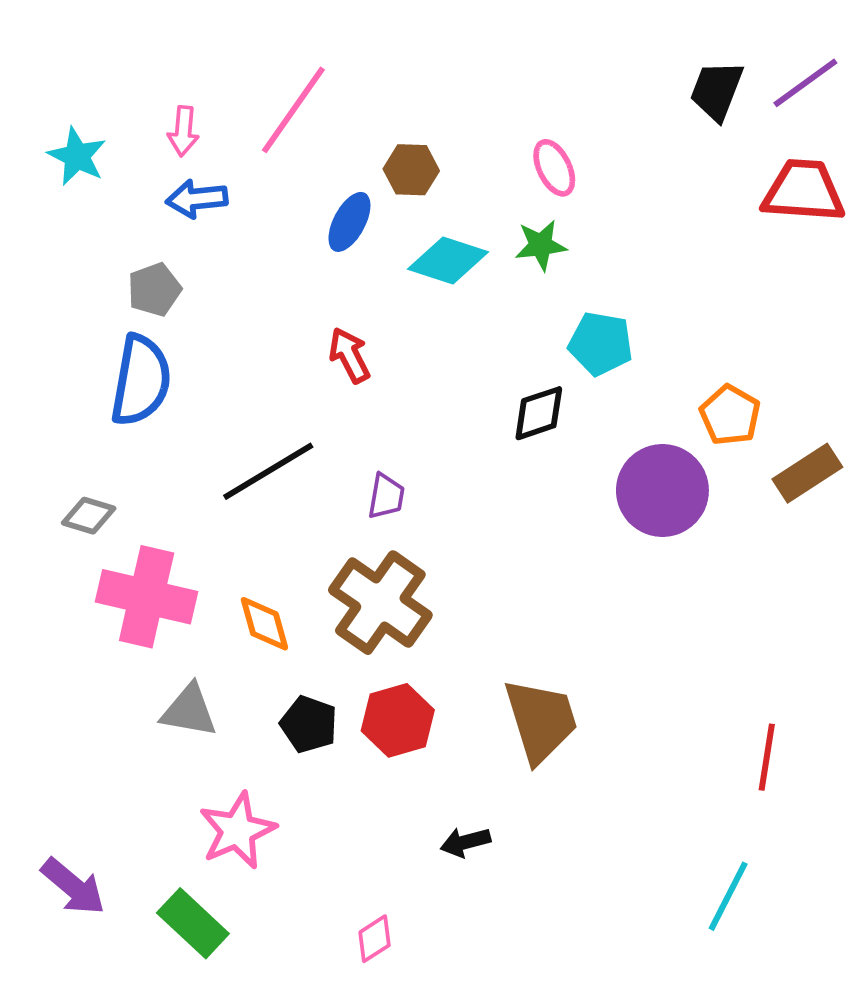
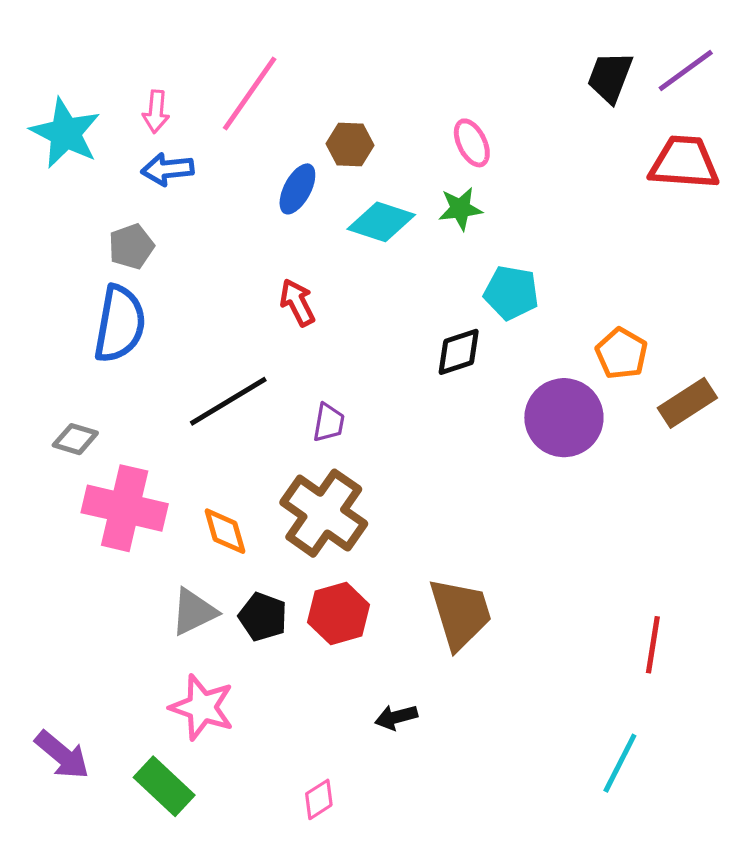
cyan star: (77, 156) -> (65, 133), size x1.4
gray triangle: (189, 711) -> (194, 612), moved, turned -36
pink star: (237, 831) -> (202, 707), turned -30

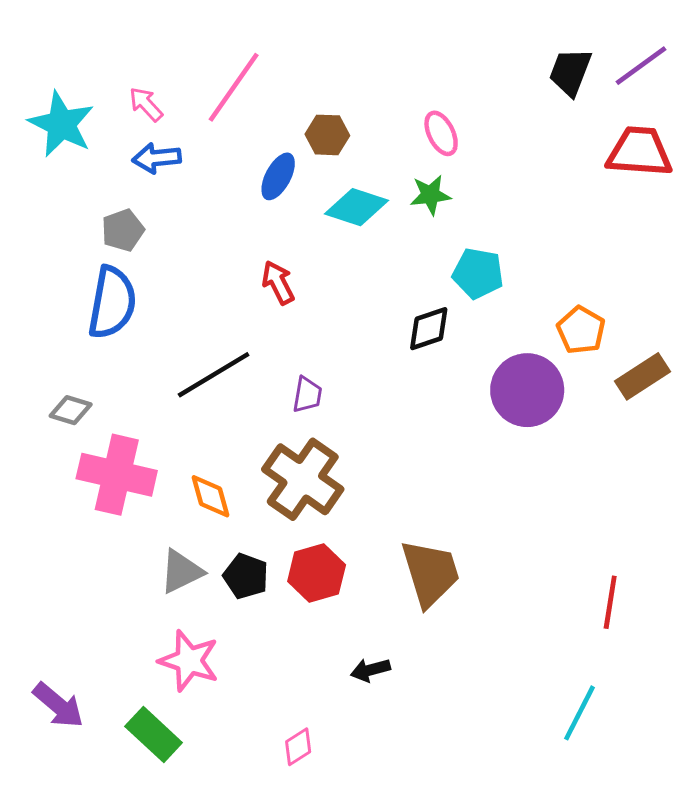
pink arrow: (156, 112) -> (146, 104), turned 132

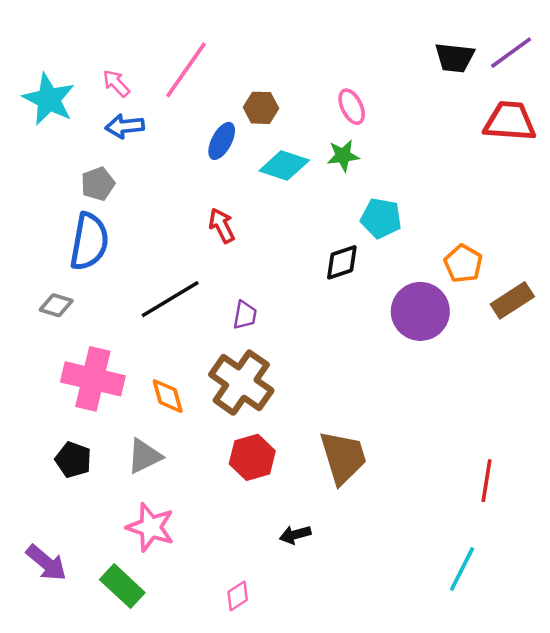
black trapezoid: (570, 72) -> (455, 58), turned -105
gray diamond: (71, 410) -> (56, 305), moved
black pentagon: (246, 576) -> (73, 460), moved

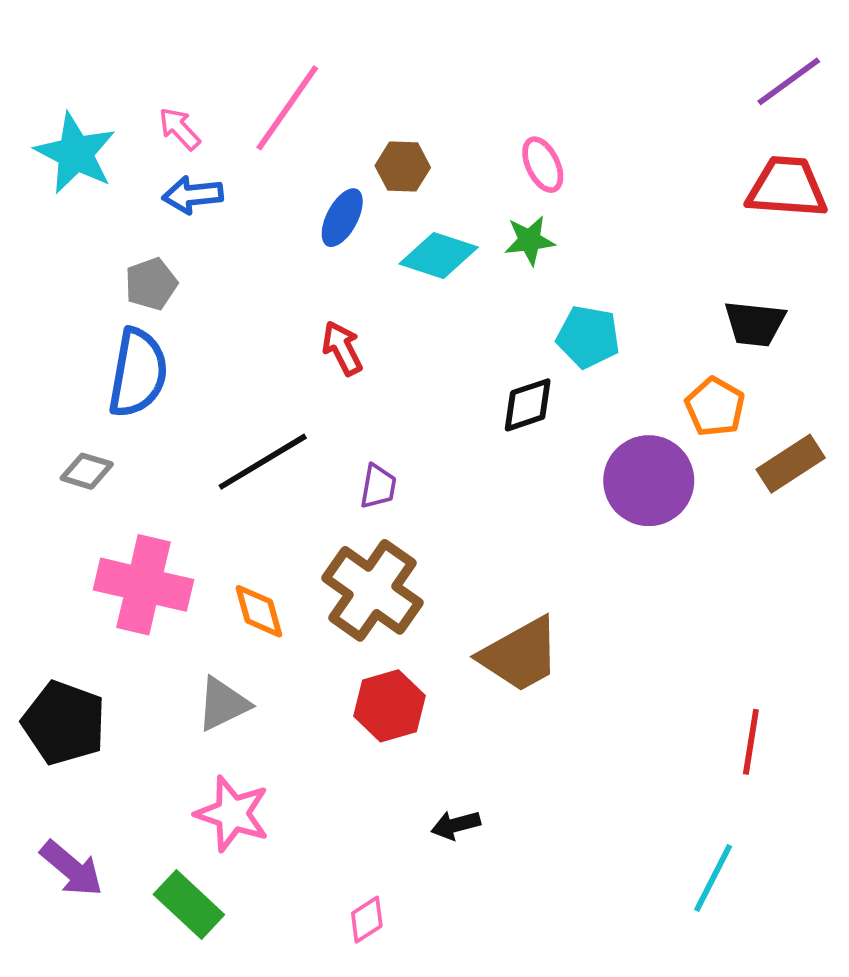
black trapezoid: (455, 58) -> (755, 324), moved
brown trapezoid: (343, 457) -> (520, 655), moved, turned 78
black pentagon: (73, 460) -> (64, 723), moved, size x1.5

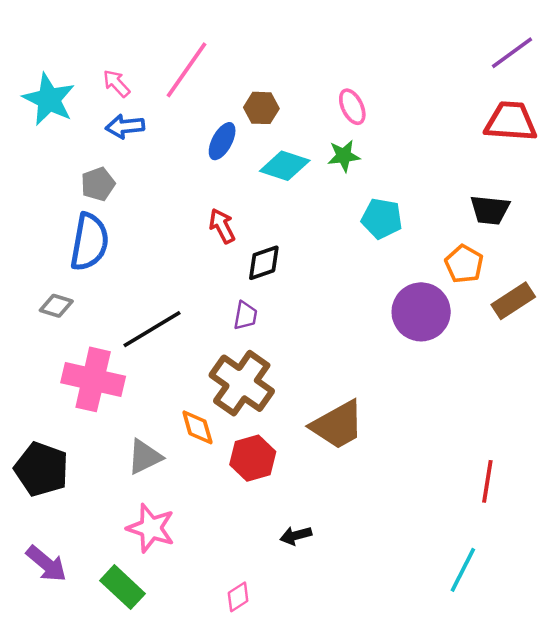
black diamond: (528, 405) -> (264, 263), moved
black line: (263, 462) -> (152, 329), moved
orange diamond: (259, 611) -> (197, 427), moved

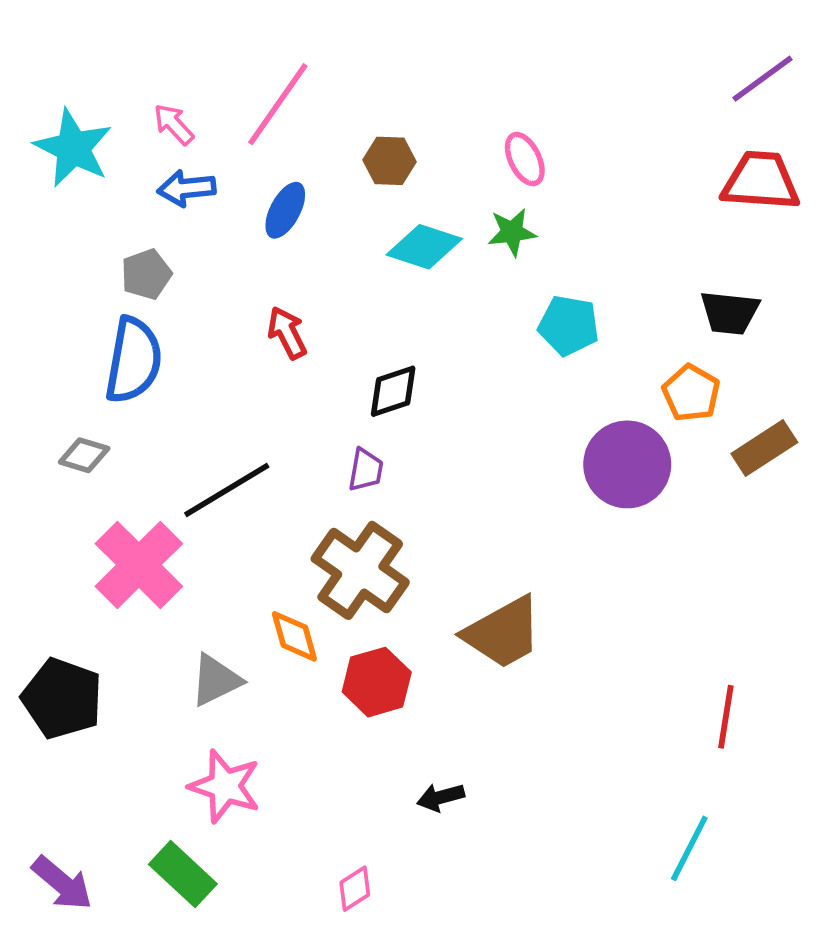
blue ellipse: (222, 141) -> (285, 210), moved
red arrow: (222, 226) -> (287, 333), moved
pink cross: (93, 379) -> (139, 565), turned 32
purple arrow: (46, 564) -> (62, 883), moved

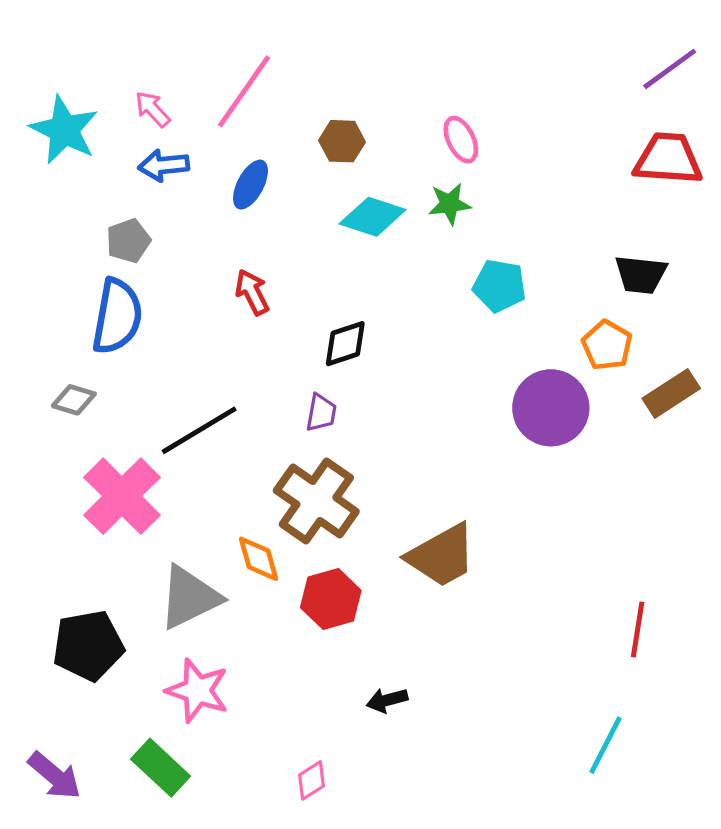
gray triangle: (216, 680) -> (189, 597), size x1.4
black pentagon: (62, 698) -> (88, 646), moved, turned -30

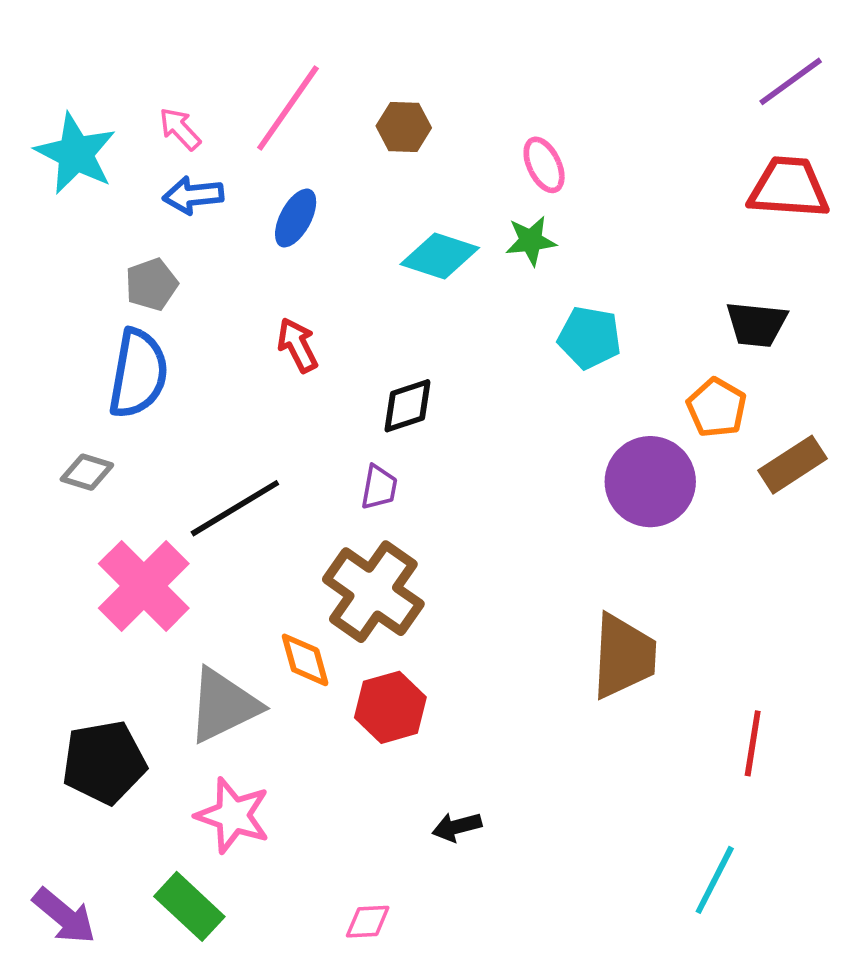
brown hexagon: (342, 141) -> (404, 127), moved
brown trapezoid: (442, 556) -> (624, 656), moved, turned -58
pink diamond: (312, 780) -> (368, 922), turned 30

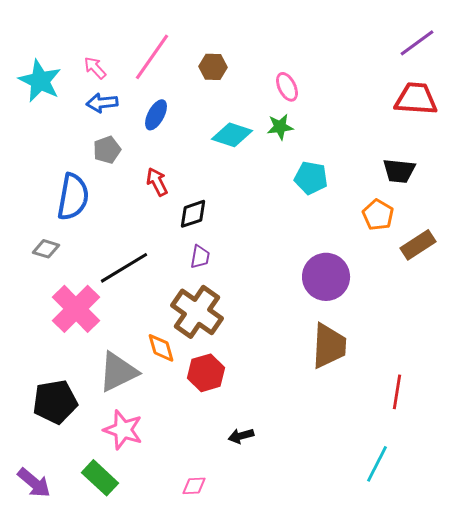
gray pentagon: (151, 284) -> (107, 150), moved
black diamond: (407, 406) -> (193, 214), moved
purple circle: (650, 482) -> (326, 277), moved

